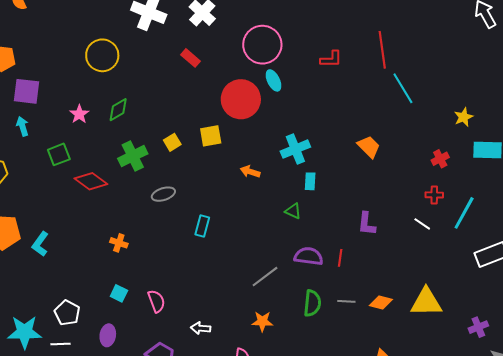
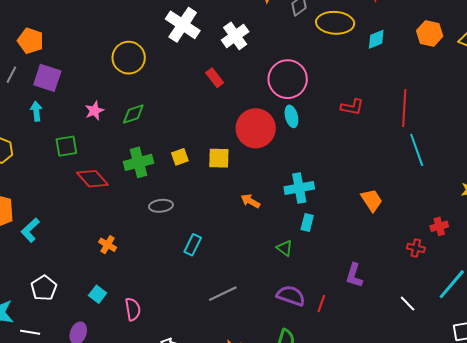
red cross: (434, 195) -> (416, 248), moved
white line: (422, 224) -> (408, 304), moved
gray line: (265, 277) -> (223, 294), moved
white pentagon: (67, 313) -> (44, 288), moved

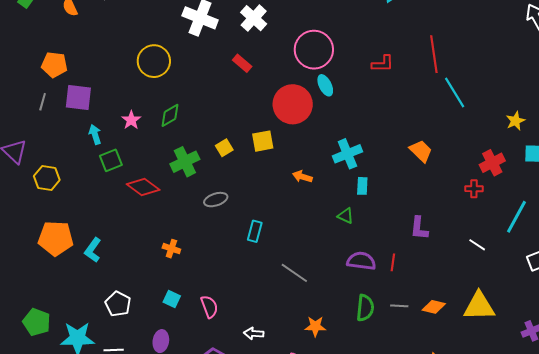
cyan arrow: (36, 111) -> (95, 134), moved
red cross: (439, 226) -> (492, 163), size x1.4
gray line: (223, 294) -> (294, 273), turned 72

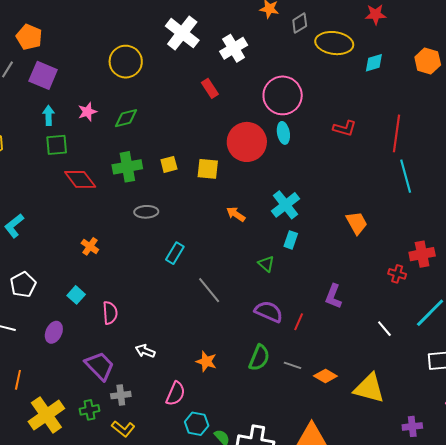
cyan cross: (347, 154) -> (286, 205), turned -32
gray line: (294, 273) -> (209, 290), moved

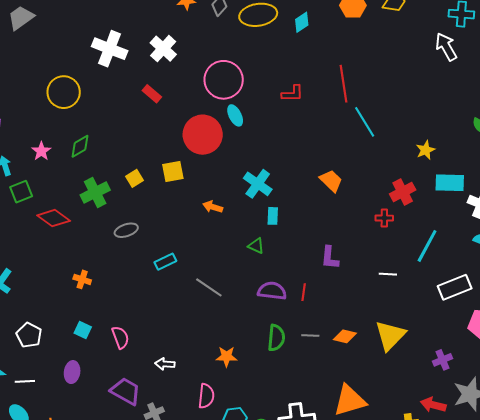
cyan rectangle: (175, 253) -> (165, 262), turned 50
white line: (384, 329) -> (388, 274), turned -30
yellow triangle: (369, 388) -> (390, 336), turned -44

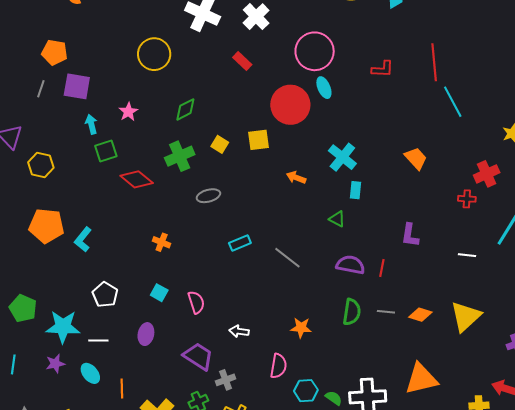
green diamond: (80, 146) -> (185, 109), moved
yellow square: (134, 178) -> (220, 144), turned -30
cyan rectangle: (165, 262) -> (240, 243), moved

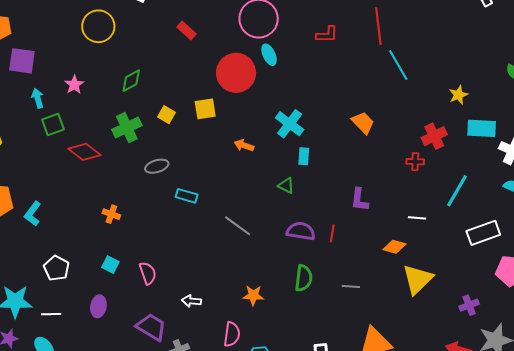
cyan rectangle: (240, 243) -> (187, 196), moved, turned 40
gray line: (386, 312) -> (351, 286), moved
orange diamond: (420, 315) -> (394, 247), moved

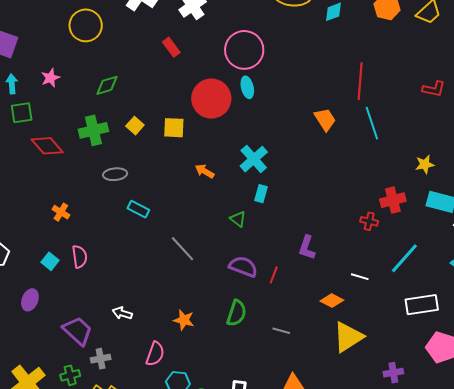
red L-shape: (327, 34) -> (434, 89), moved
orange trapezoid: (363, 123) -> (325, 119), moved
pink semicircle: (148, 273) -> (79, 257), moved

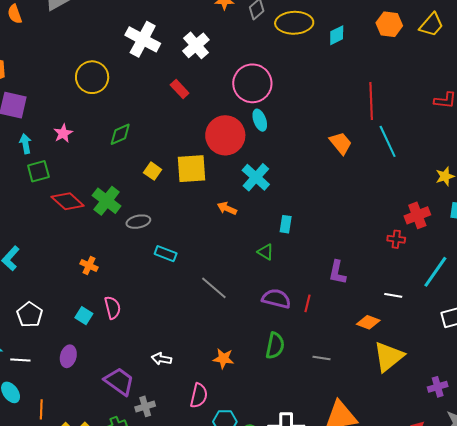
yellow square: (174, 128) -> (191, 169), size x1.4
green cross: (93, 130) -> (107, 201), moved, turned -32
cyan cross: (254, 159) -> (256, 177), moved

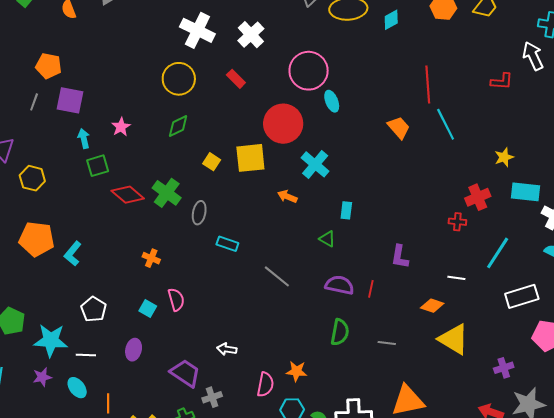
yellow circle: (92, 77) -> (179, 79), moved
cyan ellipse: (260, 120) -> (332, 101), moved
gray ellipse: (138, 222) -> (199, 213), turned -65
yellow triangle: (388, 357) -> (454, 339), turned -48
orange star: (223, 359) -> (296, 371), moved

